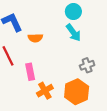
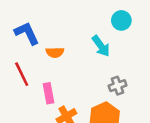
cyan circle: (73, 12) -> (121, 20), moved

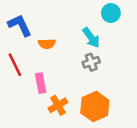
gray cross: (118, 86) -> (91, 62), moved

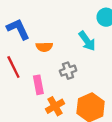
gray cross: (91, 62) -> (68, 71), moved

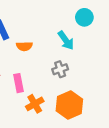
gray cross: (68, 71) -> (60, 69), moved

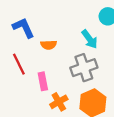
gray cross: (60, 69) -> (84, 68), size x1.6

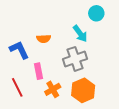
blue L-shape: (23, 28) -> (19, 50), moved
red line: (19, 64) -> (17, 87), moved

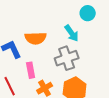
orange semicircle: (44, 39) -> (36, 38), size x1.5

